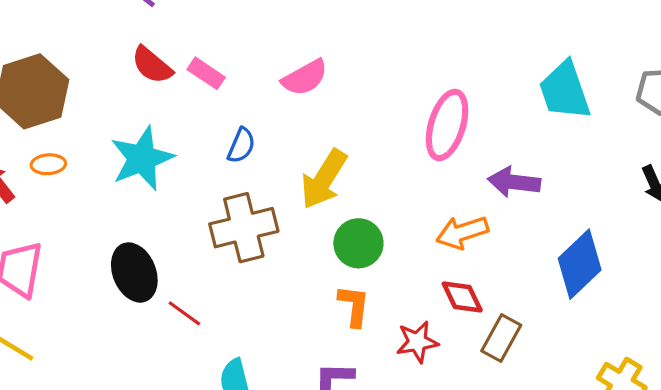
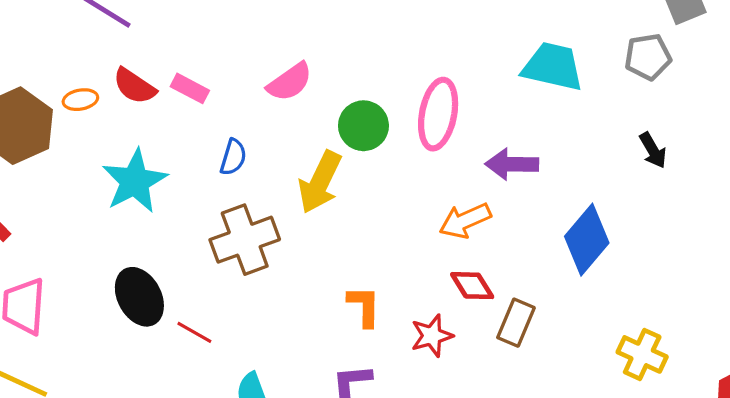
cyan trapezoid: (565, 91) -> (553, 67), turned 128
orange ellipse: (48, 164) -> (80, 100), moved
green circle: (358, 243) -> (363, 126), moved

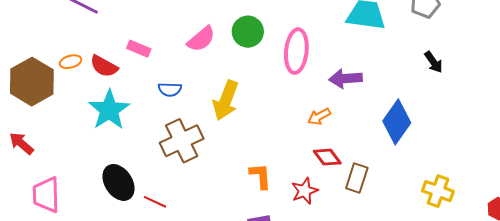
red semicircle: (134, 86) -> (104, 66), moved
green circle: (363, 126) -> (248, 32), moved
blue semicircle: (233, 157) -> (170, 89), turned 80
orange arrow: (465, 221) -> (319, 117), size x0.7

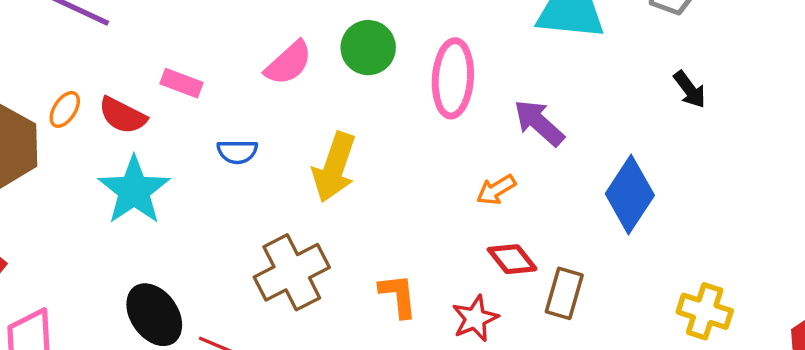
orange ellipse: (71, 62) -> (65, 109), turned -40
purple arrow: (345, 79) -> (539, 123), turned 48
brown cross: (182, 141) -> (292, 272), moved

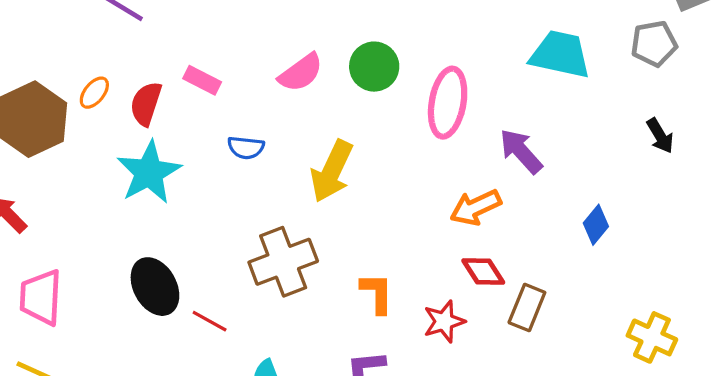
red semicircle: (123, 115) -> (146, 104), turned 75
orange arrow: (496, 190) -> (476, 207), size x1.4
blue diamond: (630, 195) -> (596, 225), size x0.6

